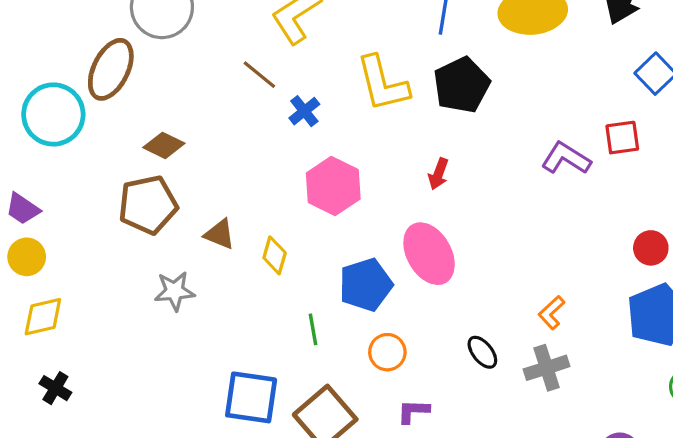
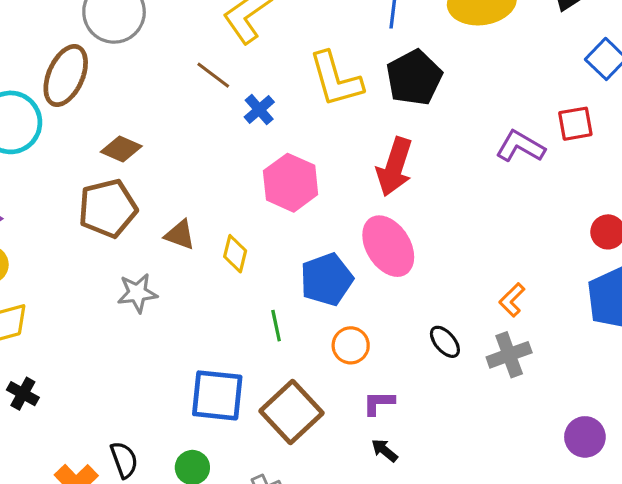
red arrow: (438, 174) -> (395, 167), size x1.8

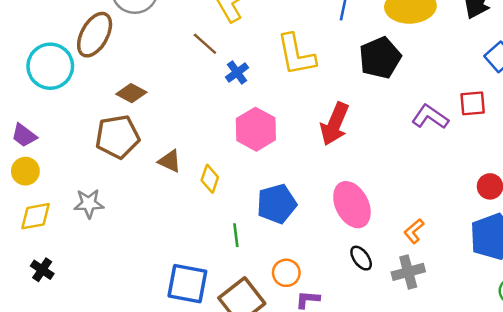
black pentagon: (414, 78) -> (380, 58), moved
pink ellipse: (388, 246) -> (352, 205), moved
gray star: (137, 293) -> (89, 204), moved
orange circle: (351, 345) -> (286, 273), moved

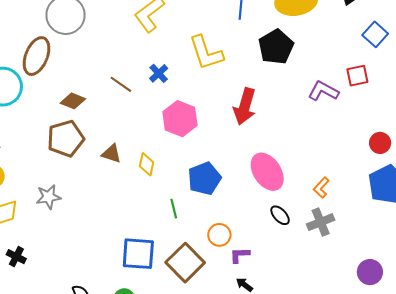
brown line: (205, 44) -> (121, 84), moved

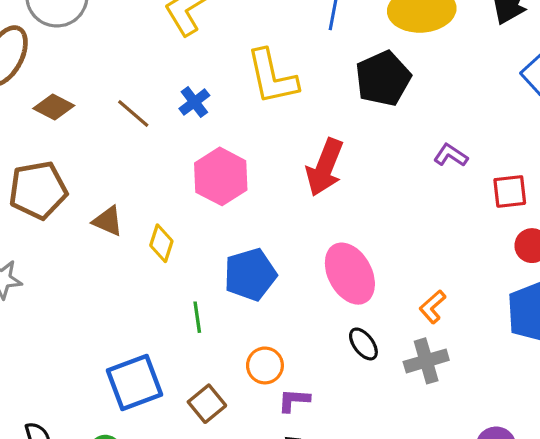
red square: (357, 76) -> (510, 191), moved
purple L-shape: (323, 91) -> (451, 155), size x0.7
brown diamond: (73, 101) -> (54, 107), moved
blue square: (138, 254) -> (135, 383), turned -30
brown square: (185, 263) -> (207, 404), size x0.6

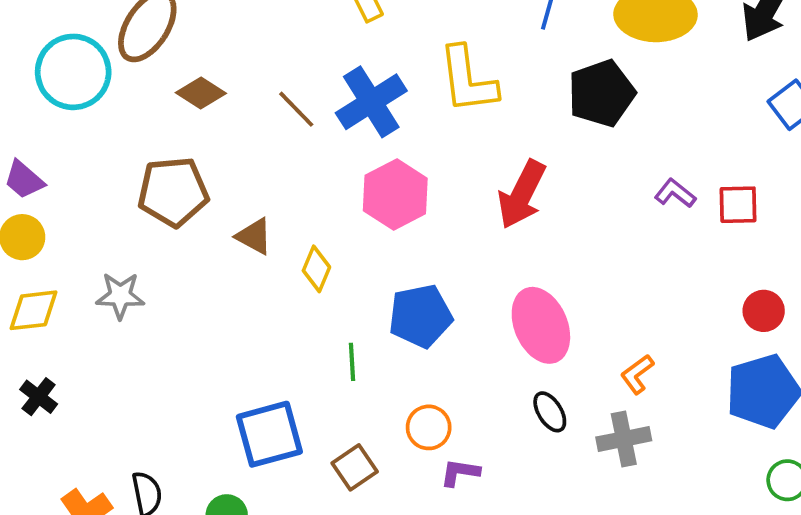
blue cross: (194, 102) -> (371, 102), size x1.8
red square: (510, 191) -> (738, 205), moved

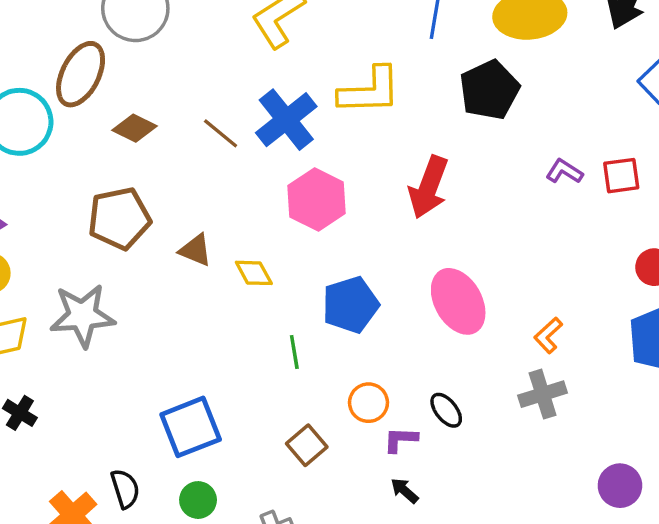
yellow L-shape: (468, 80) -> (370, 91), turned -78
yellow diamond: (316, 269) -> (254, 273), turned -45
gray star: (120, 296) -> (82, 316), size x1.5
black ellipse: (550, 412) -> (446, 410), moved
blue square: (269, 434) -> (191, 427), moved

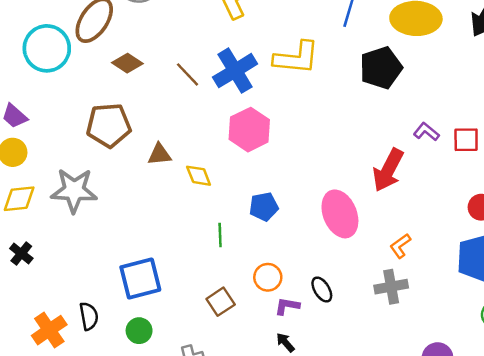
red arrow: (429, 187) -> (388, 170), moved
brown triangle: (195, 250) -> (160, 154), turned -35
blue pentagon: (351, 305) -> (264, 207), size x0.7

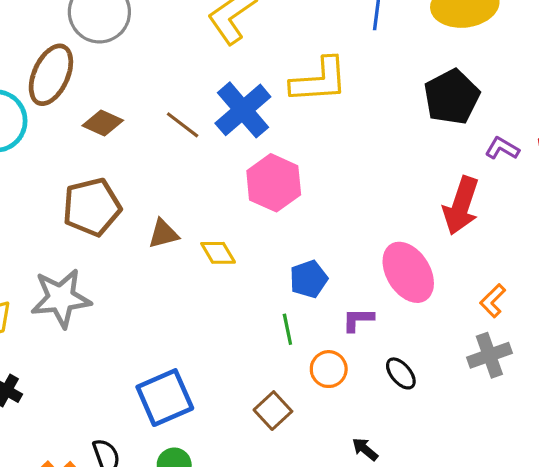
black pentagon: (381, 68) -> (452, 97), moved
green line: (220, 235) -> (287, 329), moved
purple L-shape: (287, 306) -> (358, 320), moved

